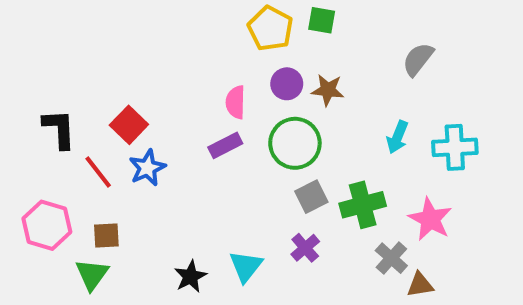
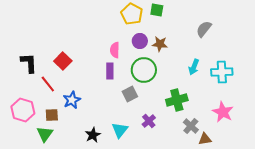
purple rectangle: (225, 145) -> (110, 71), turned -63
blue star: (147, 168) -> (72, 100), moved
gray square: (311, 197) -> (130, 94), moved
pink star: (430, 219) -> (223, 112), moved

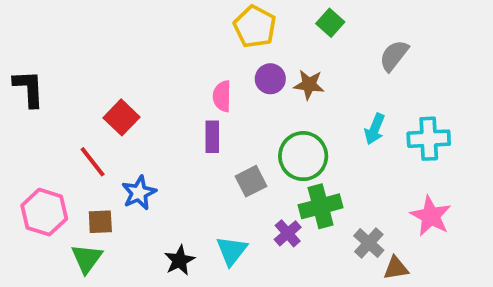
green square: (157, 10) -> (330, 23), moved, turned 32
black L-shape: (29, 63) -> (29, 88), moved
green circle: (144, 70) -> (303, 156), moved
green cross: (177, 100) -> (321, 206), moved

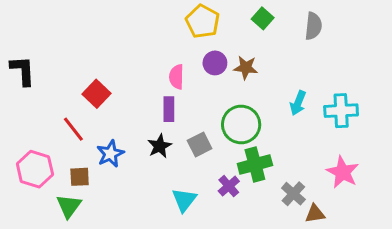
gray semicircle: (394, 56) -> (313, 26), moved, turned 148
black star: (179, 260) -> (160, 146), moved

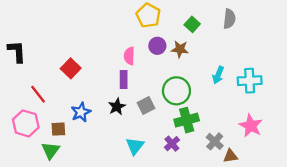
green square: (263, 18) -> (192, 24), moved
red line: (73, 129) -> (38, 94), moved
purple cross: (229, 186) -> (172, 144), moved

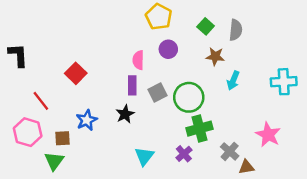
gray semicircle: (229, 19) -> (236, 30), moved
brown star: (180, 49) -> (215, 56), moved
cyan cross: (250, 81) -> (284, 82), moved
gray square: (146, 105) -> (157, 93), moved

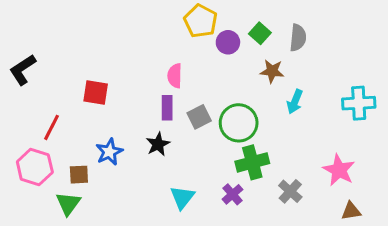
purple circle: (168, 49) -> (228, 42), moved
black L-shape: (18, 55) -> (23, 70), turned -120
red square: (76, 73) -> (96, 92), turned -35
red line: (41, 101) -> (52, 127), turned 65
brown triangle: (246, 167) -> (351, 211), moved

